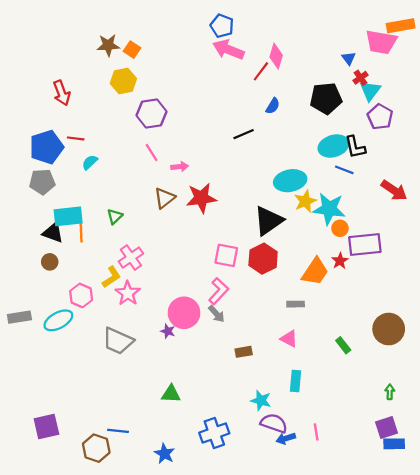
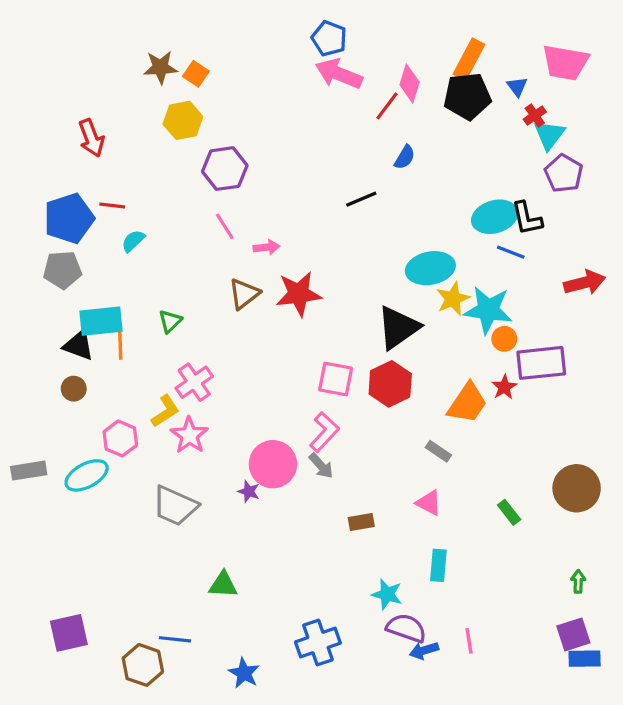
orange rectangle: (401, 26) -> (469, 59), moved, turned -52
black pentagon: (326, 98) -> (467, 96), moved
red arrow: (394, 190) -> (585, 283), turned -48
gray rectangle: (296, 304) -> (438, 451), turned 35
green triangle: (171, 394) -> (223, 585), moved

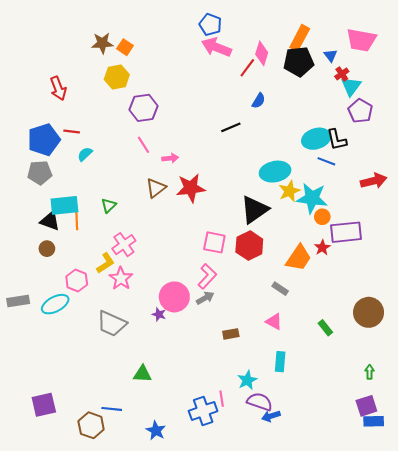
gray arrow: (321, 466) -> (205, 298), turned -78
cyan star: (387, 594) -> (247, 380), turned 30
pink line: (469, 641) -> (222, 399), moved

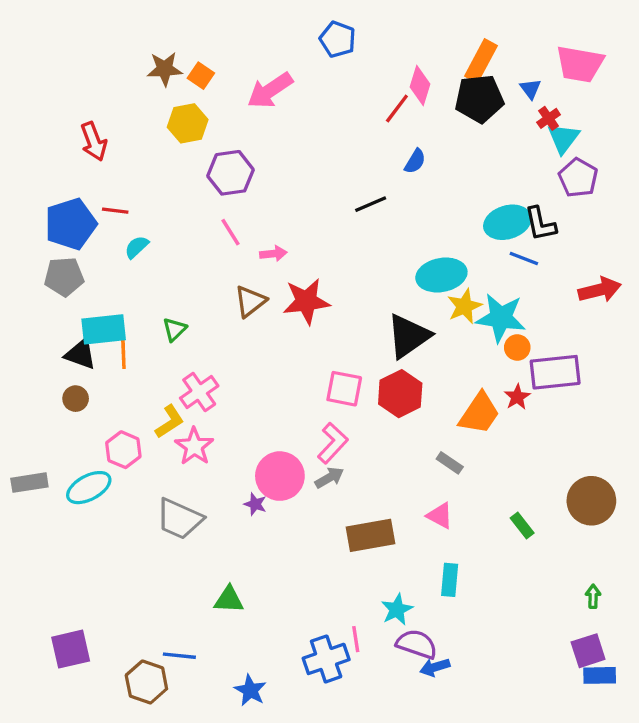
pink arrow: (216, 47) -> (270, 90), moved, turned -56
brown rectangle: (231, 334) -> (371, 535), size x1.8

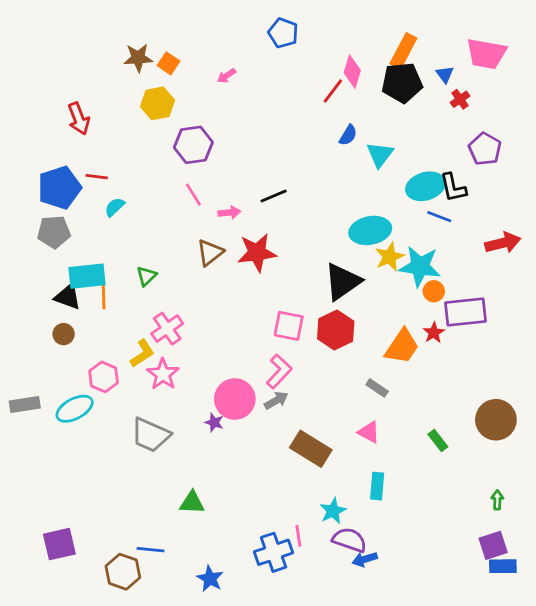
pink arrow: (270, 90) -> (227, 76), size x0.5
cyan triangle: (563, 138) -> (380, 154), moved
black line: (371, 204) -> (274, 196), moved
brown rectangle: (371, 535) -> (311, 449), turned 42

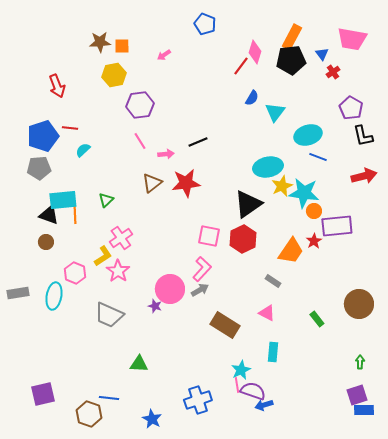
orange square: (169, 63) -> (122, 46), turned -35
black L-shape: (453, 188) -> (363, 136), moved
cyan ellipse: (75, 409) -> (54, 296), turned -52
pink line: (298, 536) -> (237, 385), moved

